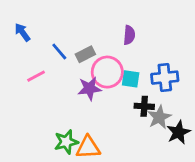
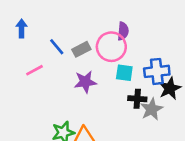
blue arrow: (22, 32) -> (22, 29), turned 36
pink circle: (107, 72) -> (111, 47), moved
black star: (178, 132) -> (170, 88), moved

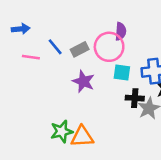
blue arrow: (22, 29) -> (21, 29), turned 84
pink line: (35, 70) -> (31, 57), moved, turned 36
purple star: (85, 82) -> (83, 81), turned 30

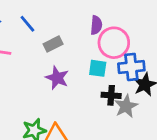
blue line: (55, 47) -> (27, 24), moved
pink circle: (109, 47) -> (114, 43), moved

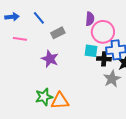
purple star: (57, 78) -> (50, 59), moved
black cross: (111, 95) -> (104, 59), moved

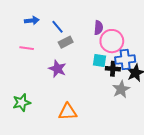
blue arrow: (12, 17) -> (32, 21), moved
blue line: (39, 18) -> (57, 27), moved
green star: (44, 97) -> (22, 103), moved

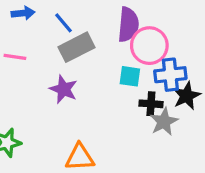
purple semicircle: (98, 28) -> (128, 25), size x1.5
gray rectangle: (66, 42) -> (76, 47), size x1.5
black cross: (113, 69) -> (151, 104), moved

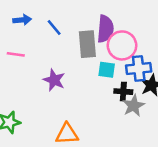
gray rectangle: (76, 47) -> (87, 44), moved, turned -68

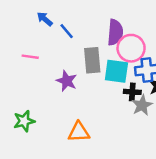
blue arrow: (22, 20) -> (45, 19), moved, turned -133
gray rectangle: (87, 44) -> (92, 60), moved
cyan square: (107, 70) -> (116, 71), size x1.5

